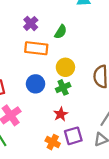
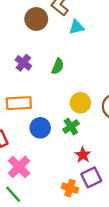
orange rectangle: (36, 48) -> (19, 103), moved
yellow circle: (65, 67) -> (80, 103), moved
red star: (61, 114) -> (83, 155), moved

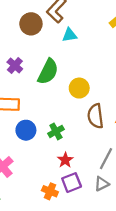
green semicircle: (58, 66) -> (48, 72), size x1.6
yellow circle: (80, 103) -> (79, 88), moved

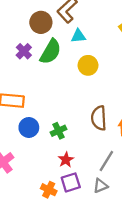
purple cross: (15, 65) -> (24, 51), moved
green semicircle: (48, 72) -> (51, 52), moved
yellow circle: (79, 88) -> (88, 65), moved

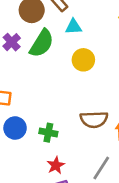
brown semicircle: (99, 118) -> (94, 119), turned -90
green cross: (59, 131) -> (48, 133), turned 35

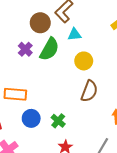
brown semicircle: (94, 119) -> (89, 91), moved, turned -65
green cross: (48, 133) -> (58, 121), turned 32

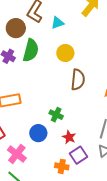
cyan triangle: (74, 35) -> (57, 23), moved
blue circle: (31, 118) -> (38, 133), moved

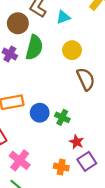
brown semicircle: (78, 80) -> (86, 79), turned -30
blue circle: (38, 133) -> (40, 113), moved
orange cross: (62, 166) -> (61, 167), moved

